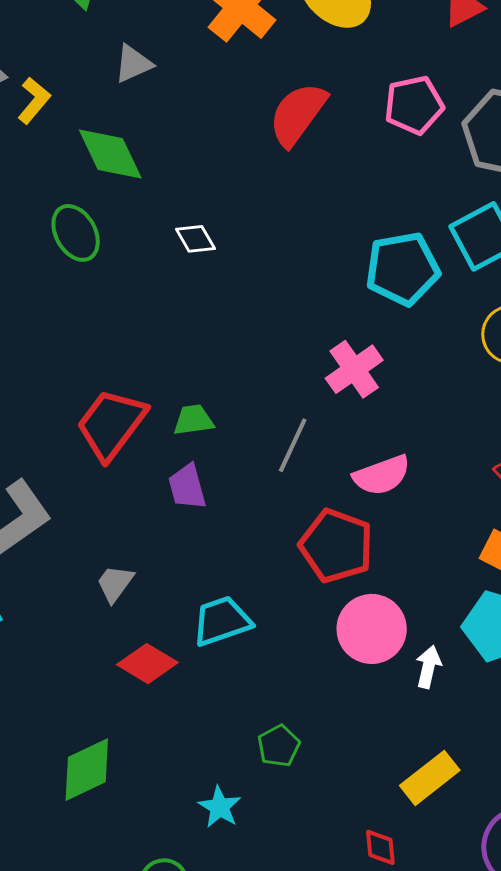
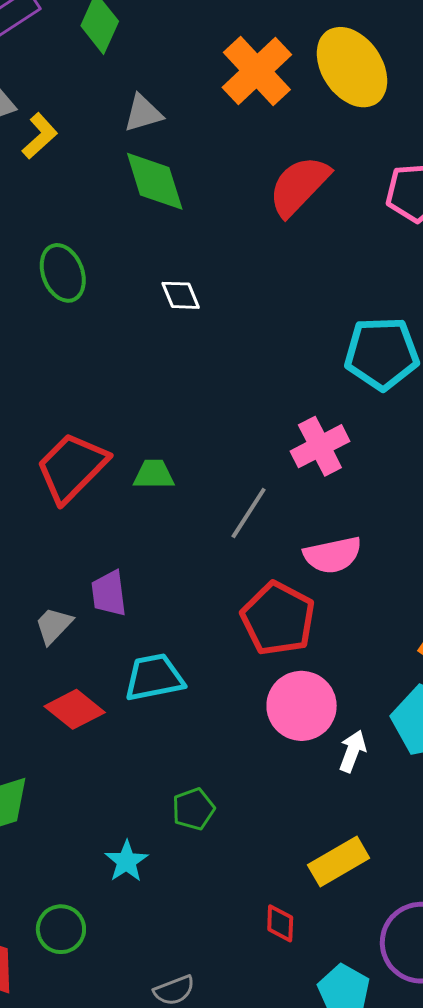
green diamond: (110, 154) -> (155, 181), moved
purple trapezoid: (187, 487) -> (109, 593), moved

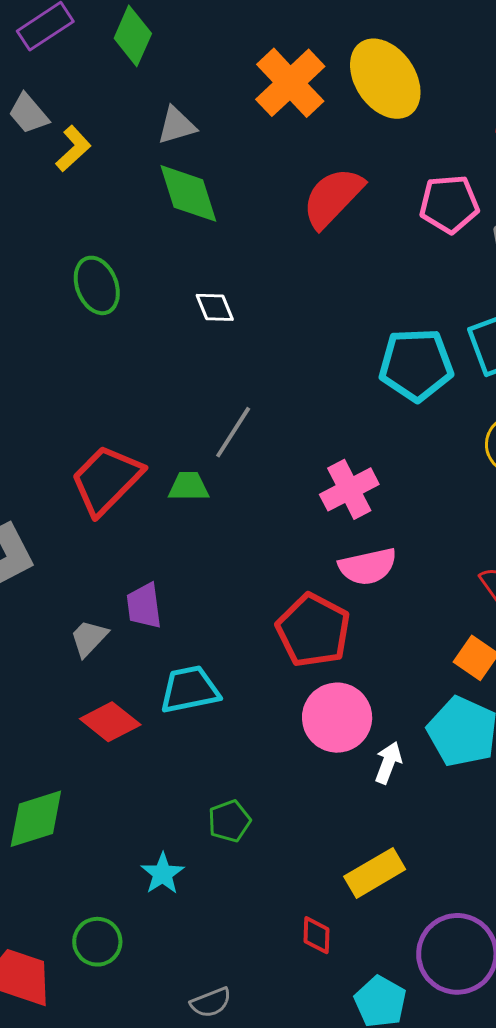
pink cross: (320, 446) -> (349, 489), moved
gray line: (249, 513) -> (233, 432), moved

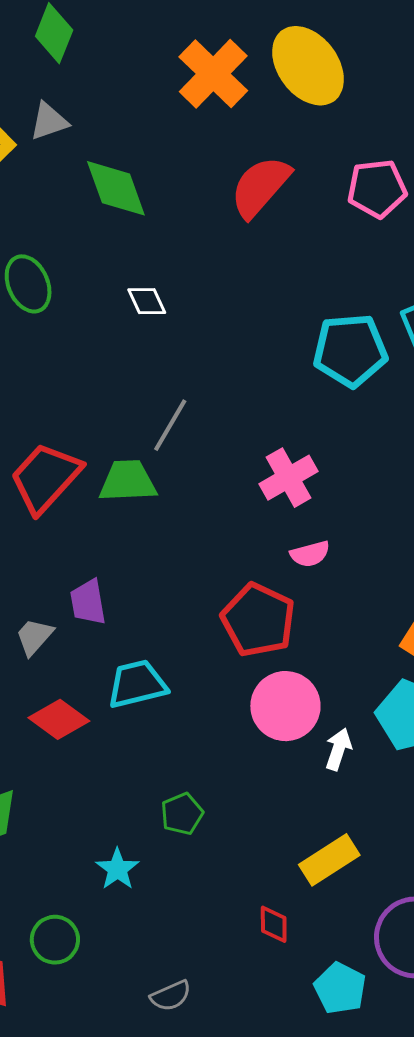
gray triangle: (177, 125) -> (49, 121), moved
green trapezoid: (188, 487) -> (128, 481), size x1.4
pink semicircle: (368, 567) -> (310, 554), size x0.7

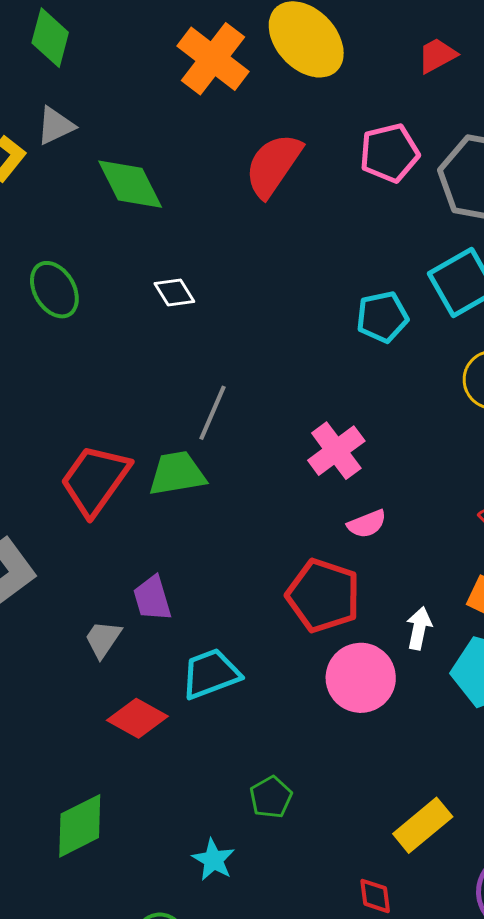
cyan pentagon: (350, 350) -> (382, 317), size x0.7
white arrow: (338, 749) -> (419, 628), moved

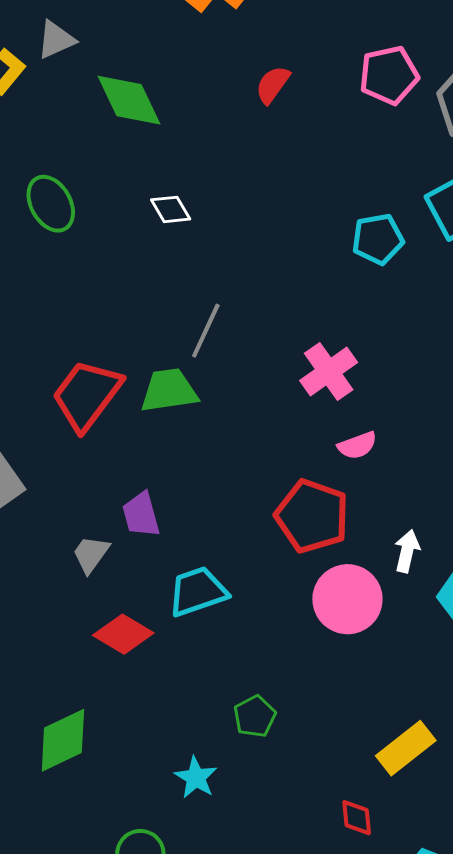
red semicircle: (273, 165) -> (273, 85), size x0.6

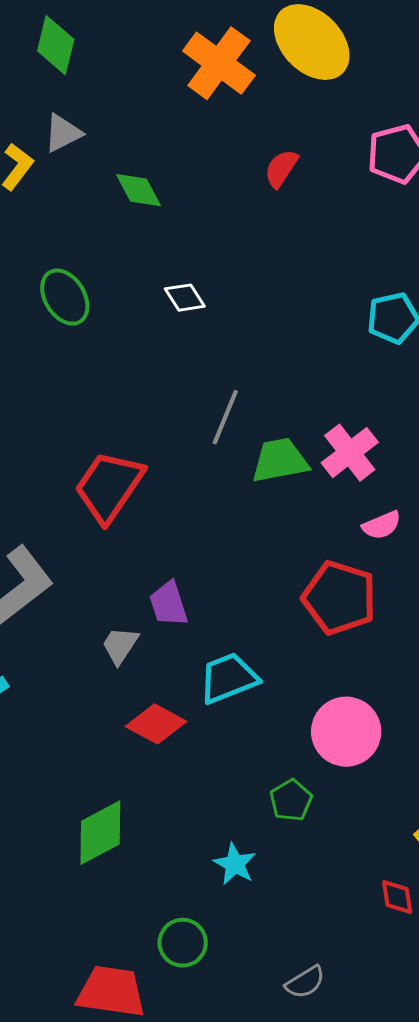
green diamond: (129, 100) -> (138, 190), size x0.7
green trapezoid: (169, 390) -> (280, 460), moved
pink circle: (347, 599) -> (346, 732), moved

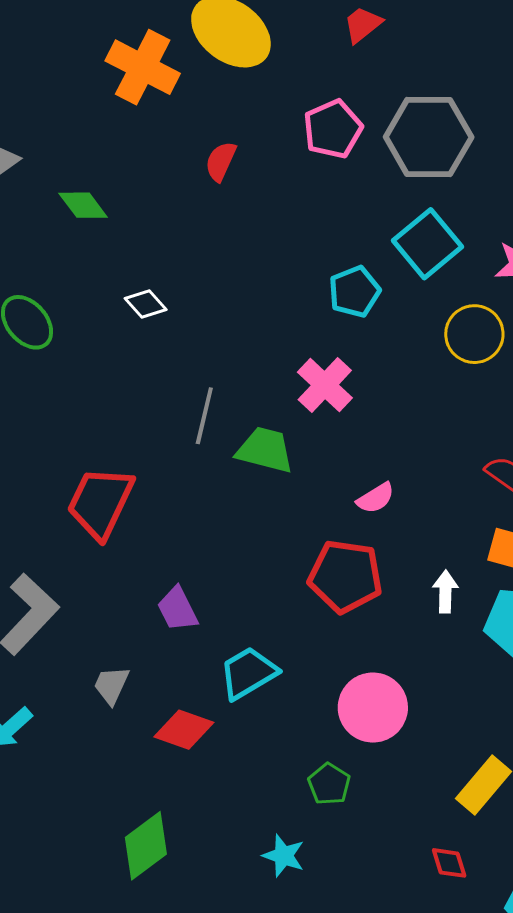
pink cross: (350, 453) -> (325, 385), moved
green trapezoid: (280, 460) -> (265, 450), turned 34
gray trapezoid: (120, 645) -> (111, 685), moved

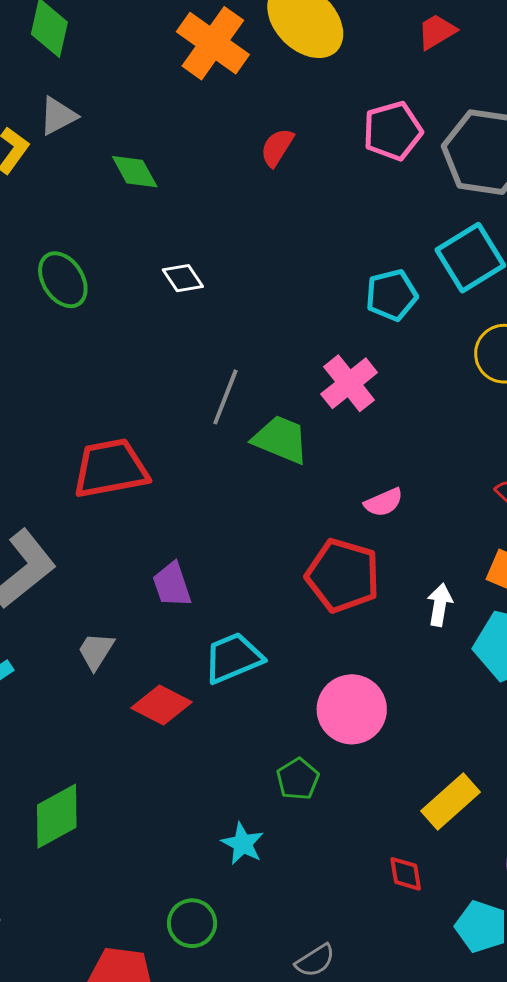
red trapezoid: (100, 502) -> (110, 468), turned 46
green diamond: (146, 846) -> (57, 816), moved

